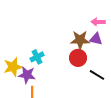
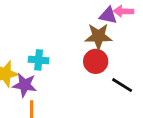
purple triangle: (96, 39) -> (108, 15), moved
cyan cross: (37, 57) -> (39, 60), turned 32

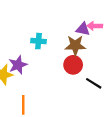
cyan cross: (39, 60) -> (38, 41), moved
purple star: (25, 85) -> (18, 65), moved, turned -30

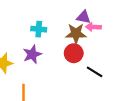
pink arrow: (95, 26) -> (93, 27), moved
purple star: (18, 65) -> (32, 54), moved

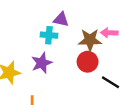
purple triangle: (84, 17) -> (61, 19), moved

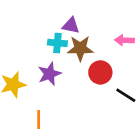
brown star: (90, 40) -> (80, 48), moved

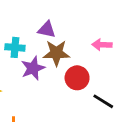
cyan cross: (57, 43) -> (15, 47), moved
purple star: (49, 74) -> (33, 68), moved

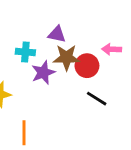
red circle: (77, 78) -> (87, 66), moved
black line: (103, 101) -> (97, 99), moved

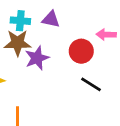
cyan cross: (25, 52) -> (20, 21), moved
brown star: (66, 57) -> (18, 43), moved

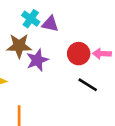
cyan cross: (20, 21) -> (31, 19), moved, turned 30
pink arrow: (106, 35) -> (102, 54), moved

